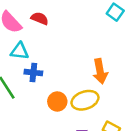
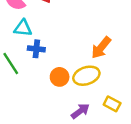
orange arrow: (100, 71) -> (101, 48), turned 50

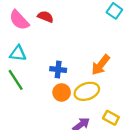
cyan triangle: (23, 28) -> (18, 53), moved
blue cross: (36, 49) -> (58, 69), moved

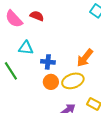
cyan triangle: (18, 53) -> (26, 48), moved

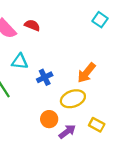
blue cross: (48, 62) -> (45, 77), turned -32
orange circle: (51, 82) -> (49, 119), moved

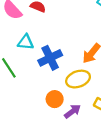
blue cross: (45, 77) -> (50, 58), size x1.5

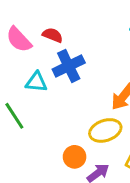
blue cross: (50, 58) -> (69, 66), moved

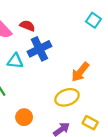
orange circle: (75, 157) -> (24, 117), moved

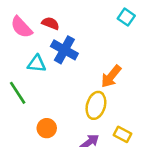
blue cross: (39, 49) -> (64, 50), turned -35
yellow ellipse: (67, 97) -> (96, 105), turned -55

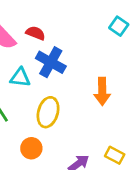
orange arrow: (111, 76) -> (102, 91), turned -40
yellow ellipse: (96, 105) -> (48, 112), moved

